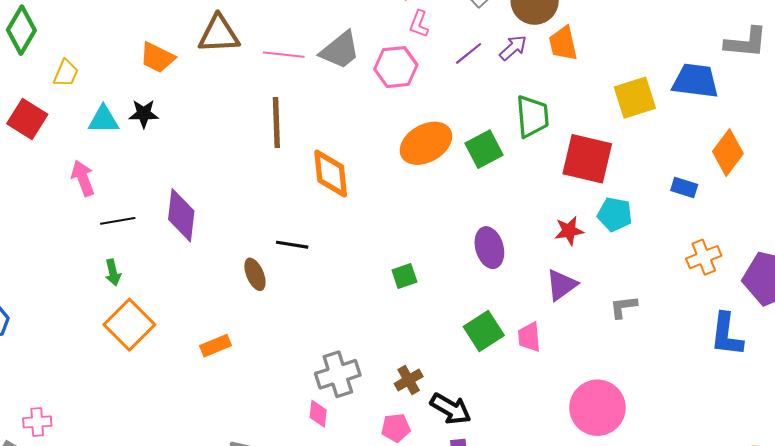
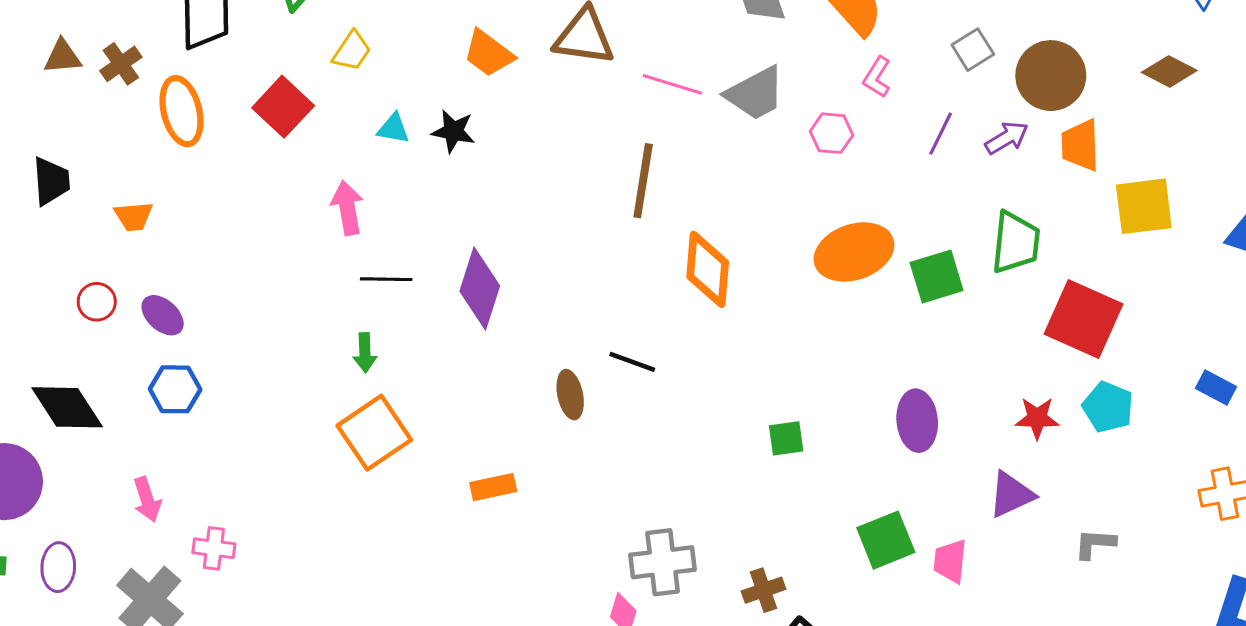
purple line: (469, 53) -> (941, 134), turned -36
pink hexagon: (396, 67) -> (831, 133), size x0.7
yellow square: (635, 98) -> (1144, 206), moved
cyan triangle: (103, 120) -> (393, 129), size x0.7

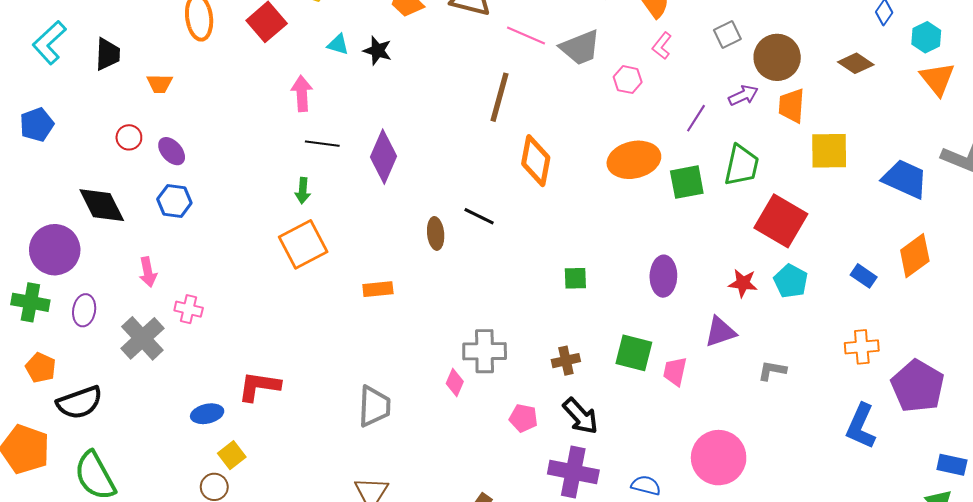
purple line: (941, 134) -> (696, 118), moved
green square: (886, 540) -> (634, 353), turned 30
brown cross: (764, 590) -> (566, 361), moved

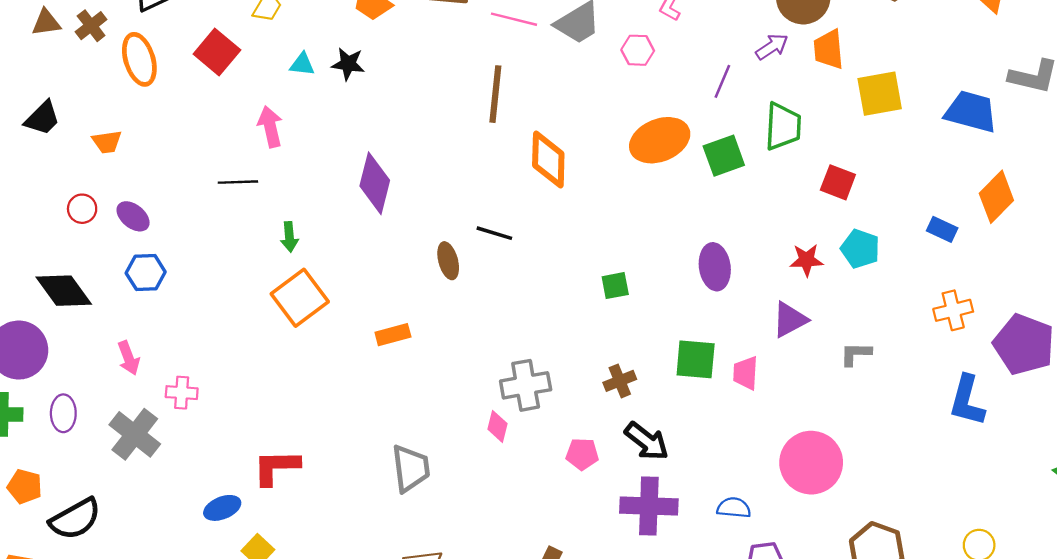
black trapezoid: (108, 54) -> (42, 118), turned 52
black line: (322, 144) -> (238, 182), moved
red square: (781, 221) -> (838, 182), size x0.6

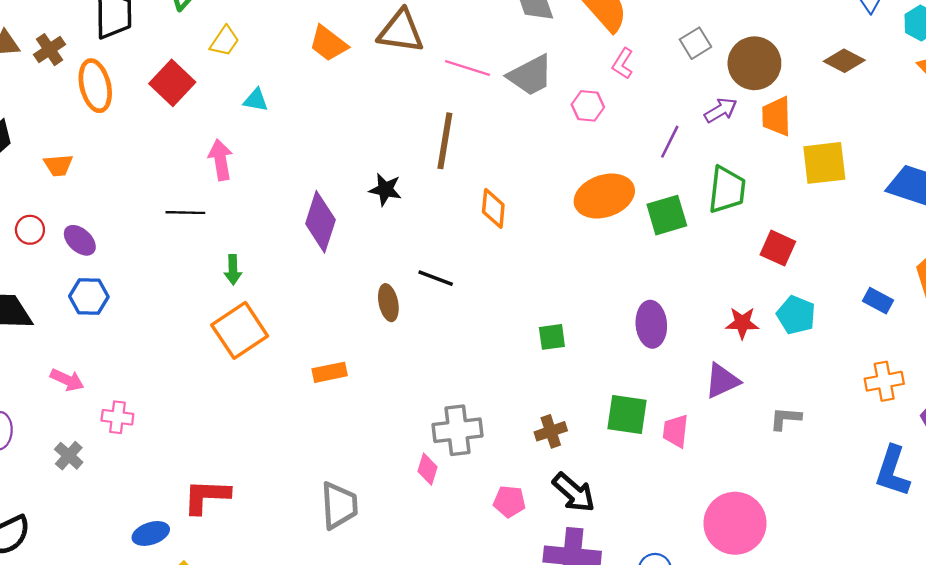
black star: (348, 64) -> (385, 189), moved
orange diamond: (548, 159) -> (493, 208), size x0.7
pink arrow: (129, 358) -> (67, 380), turned -48
gray cross: (135, 434) -> (69, 456), size x0.6

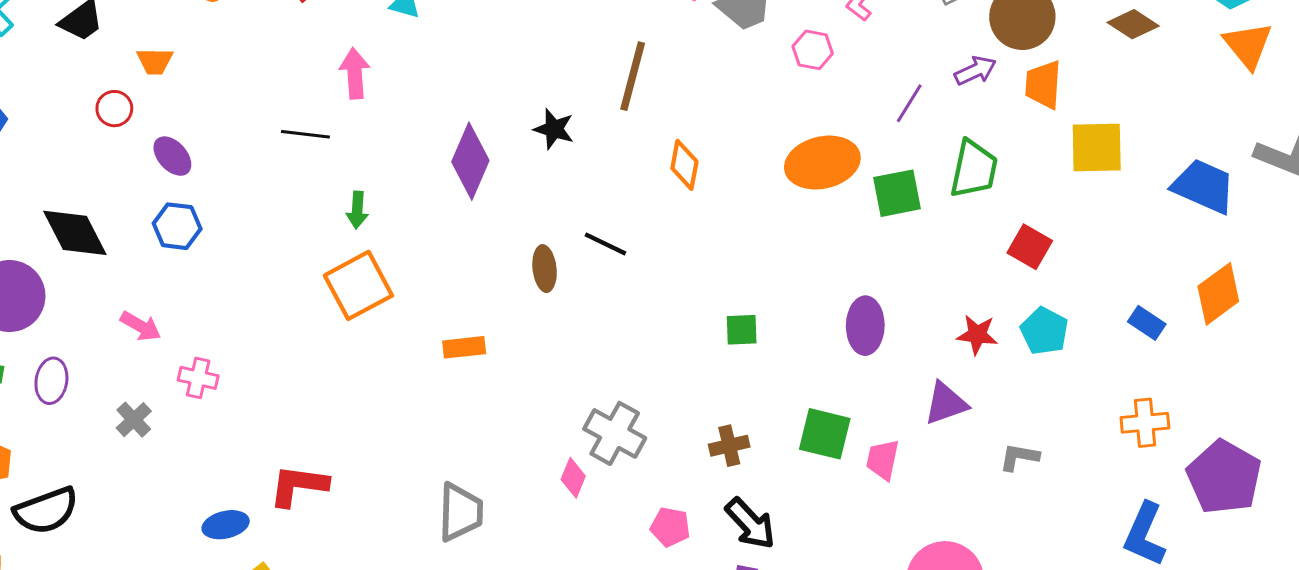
red circle: (30, 230) -> (114, 109), moved
gray cross: (458, 430) -> (615, 433), turned 30

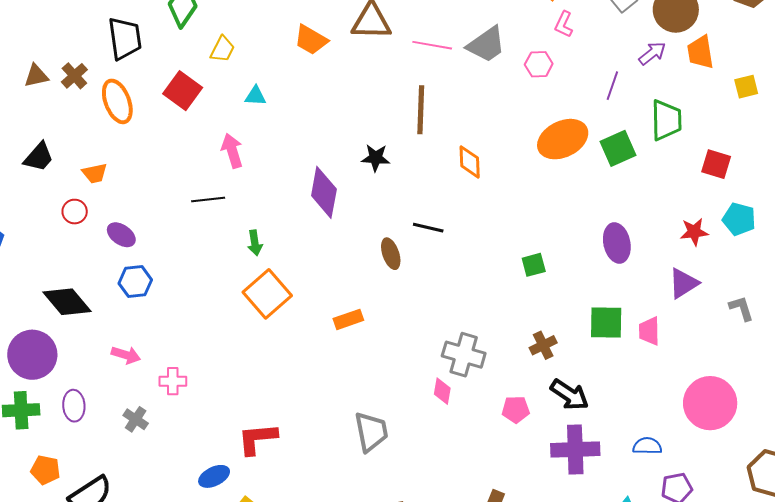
yellow square: (1097, 147) -> (746, 87), size x0.6
gray L-shape: (1019, 457) -> (741, 308), turned 76

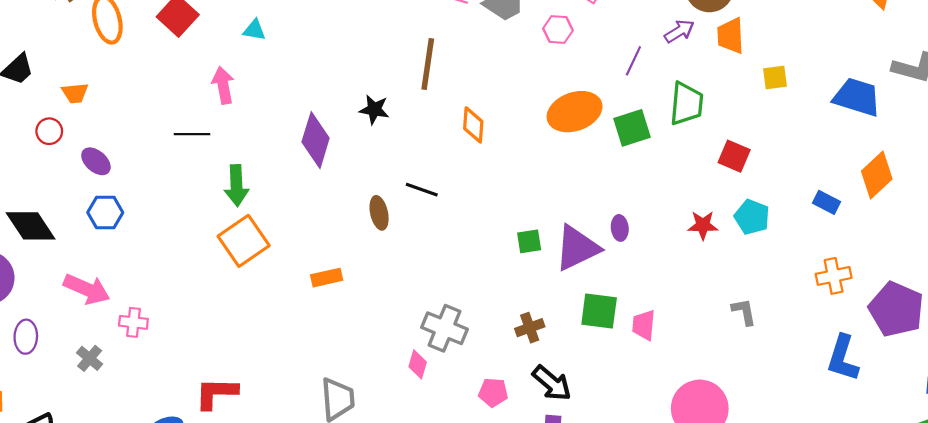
green arrow: (255, 243) -> (236, 185), size x1.5
purple ellipse: (617, 243) -> (620, 228), size x0.6
purple triangle: (683, 283) -> (577, 248), moved, size x1.4
pink arrow: (126, 355) -> (87, 289), size x1.5

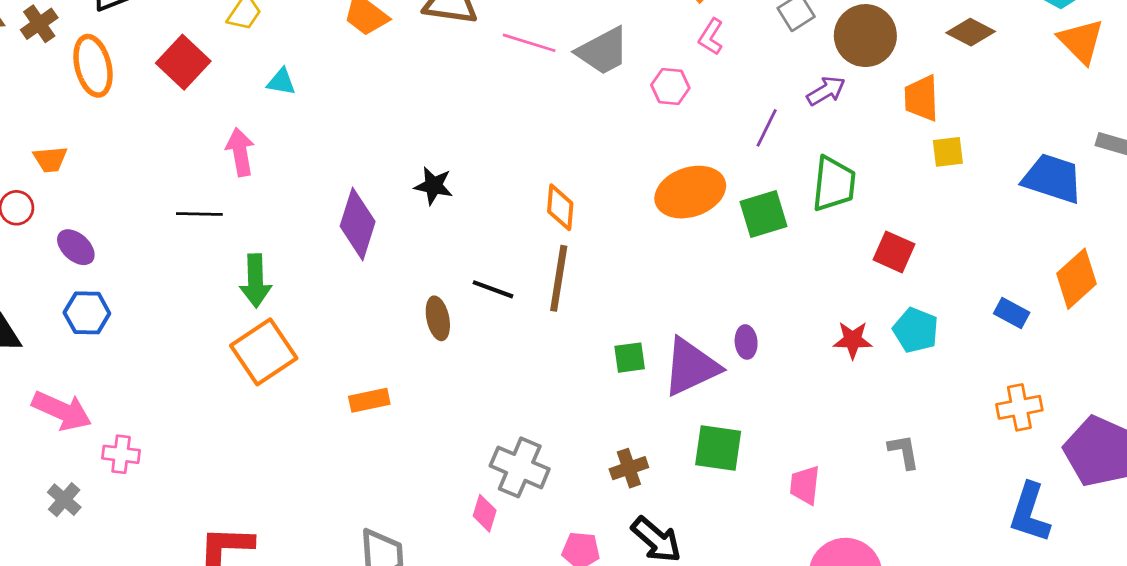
orange trapezoid: (730, 36) -> (922, 98), moved
brown line: (428, 64) -> (559, 278), moved
pink trapezoid: (644, 325) -> (805, 485), moved

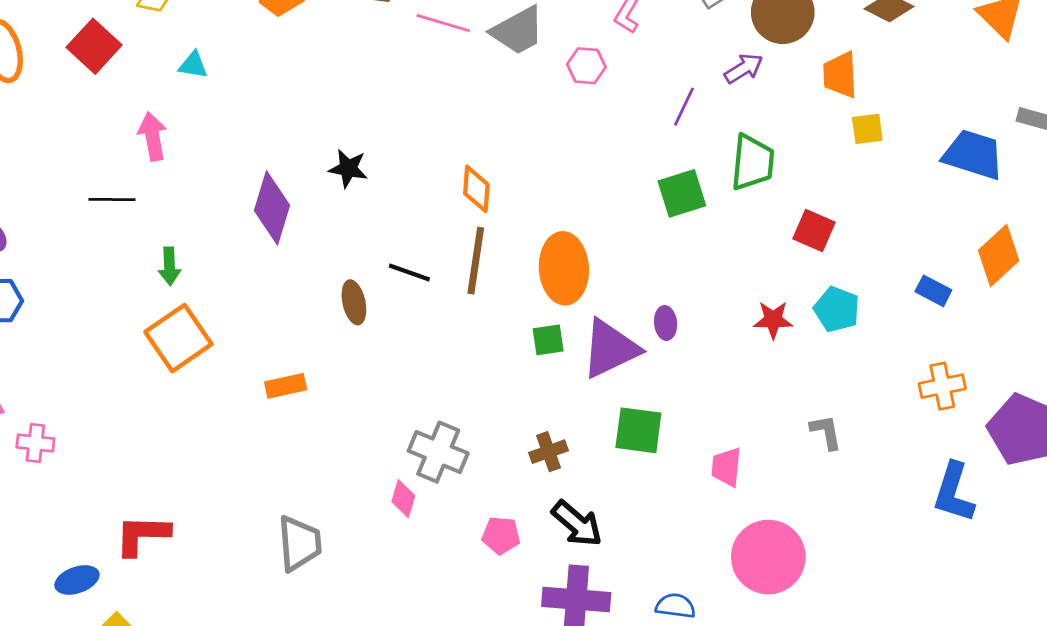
orange ellipse: (690, 192) -> (564, 268), moved, turned -74
green arrow: (256, 281) -> (169, 266), size x0.7

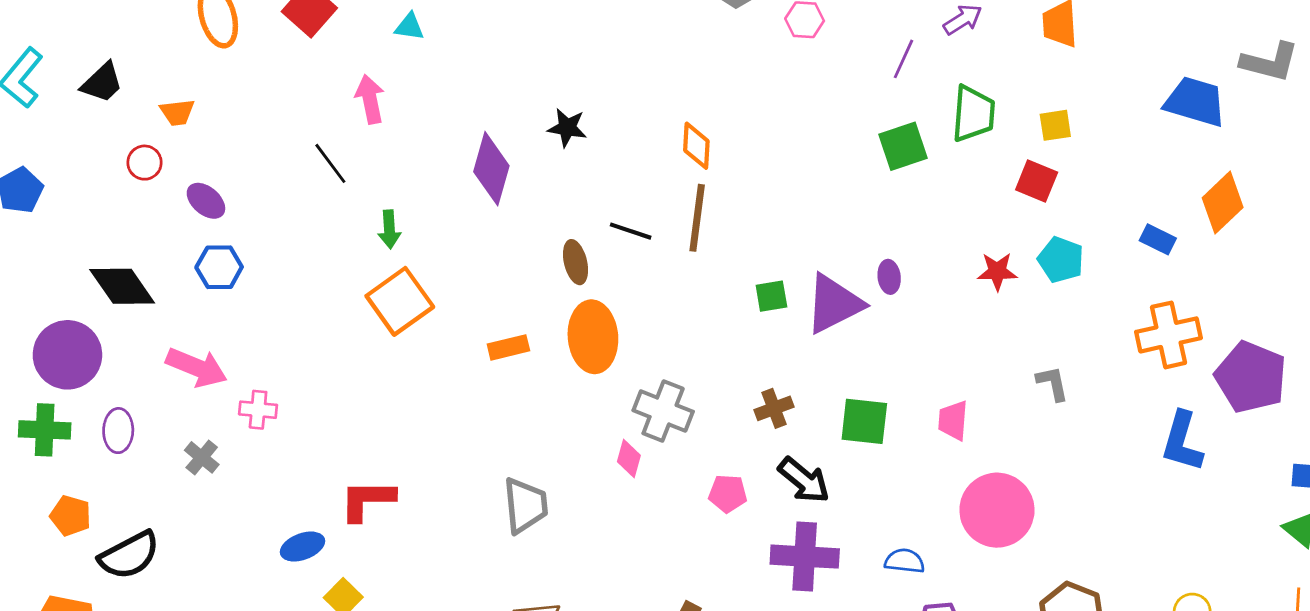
yellow square: (867, 129) -> (1055, 125), moved
black line: (112, 200) -> (330, 163), turned 54
orange ellipse: (564, 268) -> (593, 337), moved
orange cross: (942, 386) -> (1169, 335), size x1.4
green square: (638, 430) -> (864, 421), moved

